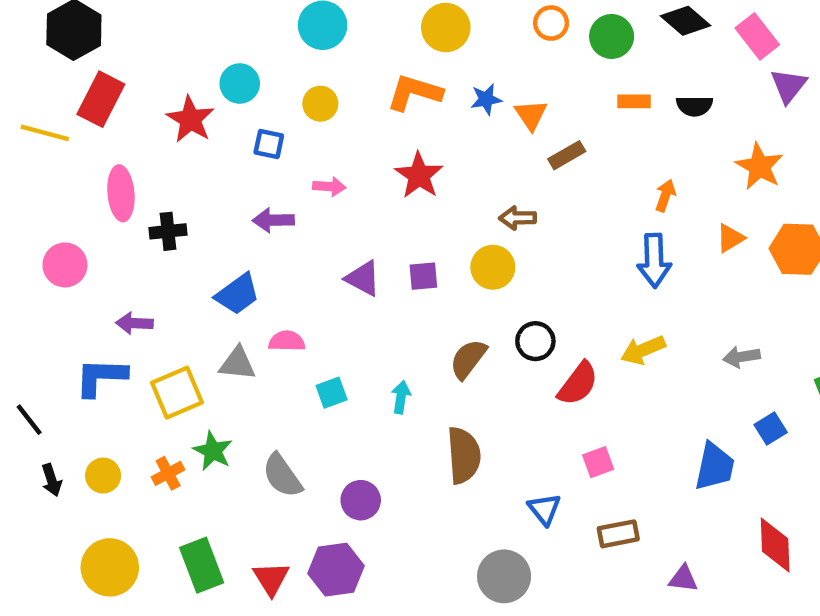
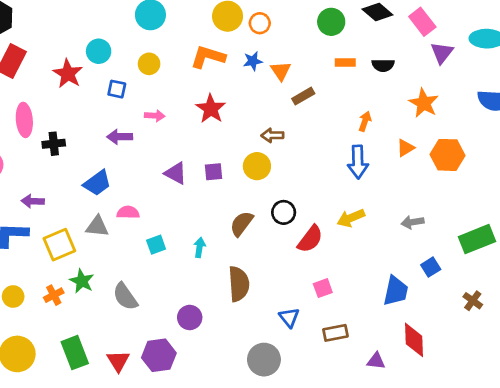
orange circle: (551, 23) -> (260, 23), moved
purple circle: (361, 500) -> (190, 318), moved
red diamond: (775, 545) -> (414, 340), moved

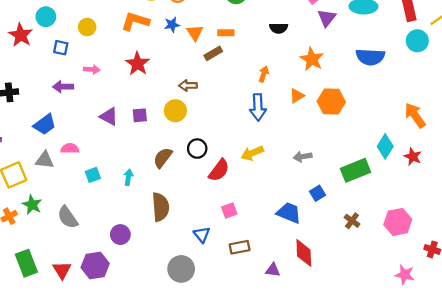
orange rectangle: (345, 62) -> (226, 33), moved
blue trapezoid: (396, 291) -> (289, 213), turned -80

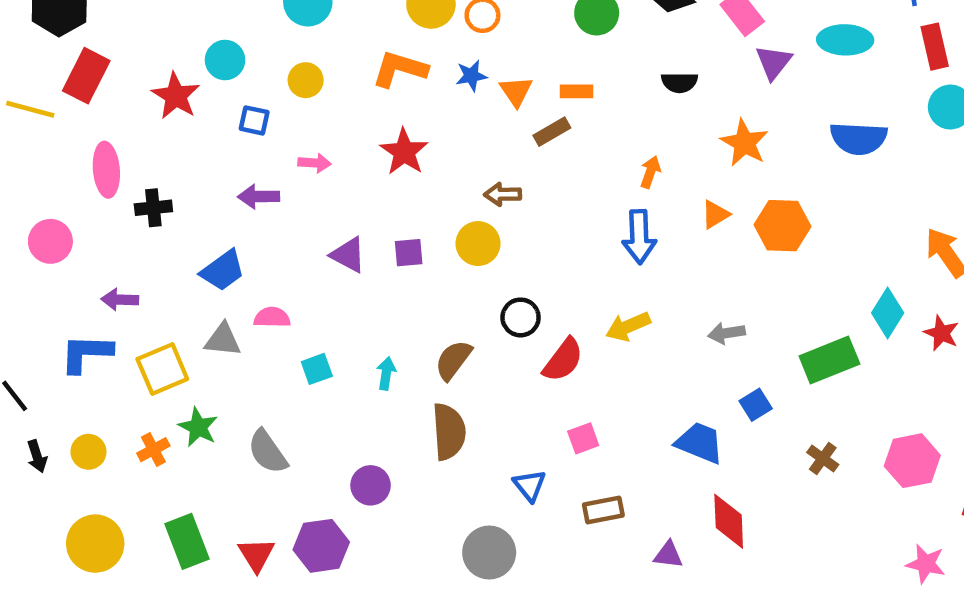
brown semicircle: (163, 158) -> (453, 360), moved

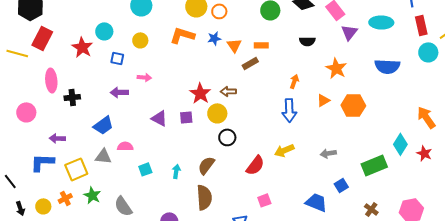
red star: (404, 152) -> (200, 93), moved
black circle: (521, 317) -> (227, 137), moved
orange cross: (153, 450) -> (65, 198), moved

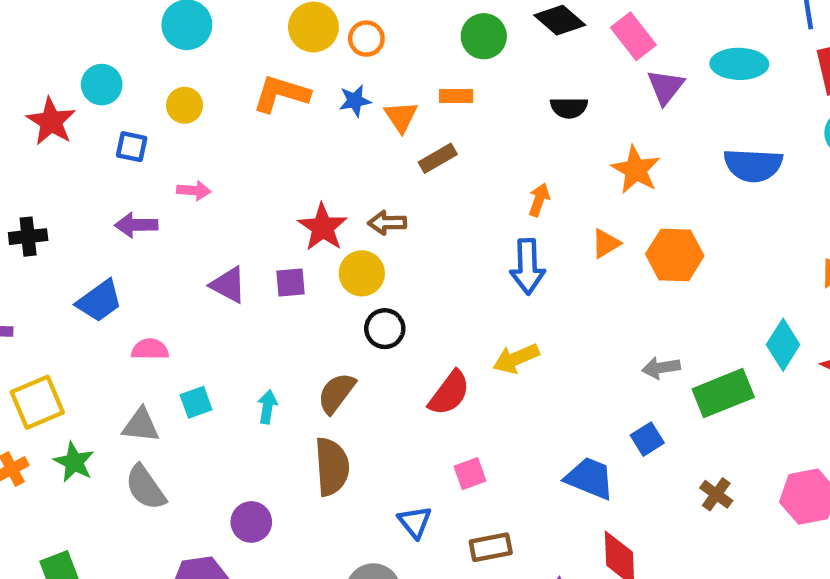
orange rectangle: (261, 45) -> (456, 96), moved
gray arrow: (328, 153) -> (661, 368), moved
gray triangle: (103, 156) -> (141, 425), moved

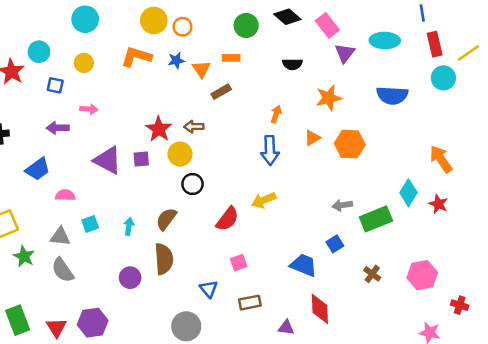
orange star: (636, 170) -> (329, 98), turned 30
purple triangle: (228, 285) -> (108, 160), size x1.4
purple circle: (251, 522) -> (130, 278), moved

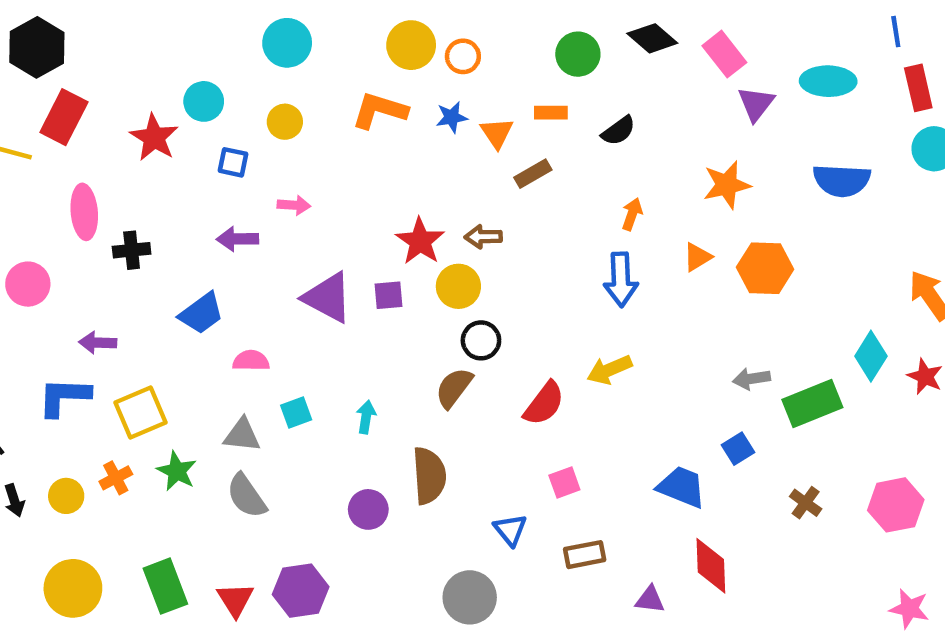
black semicircle: (292, 64) -> (618, 131), moved, turned -36
brown semicircle: (166, 219) -> (454, 388), moved

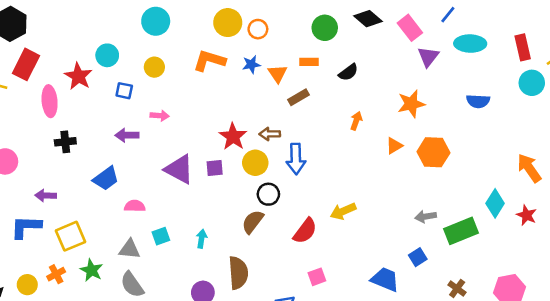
blue line: (896, 32) -> (448, 15), moved, turned 48
blue semicircle: (842, 180) -> (478, 101), size x0.7
pink ellipse: (84, 212) -> (50, 101), moved
blue arrow: (621, 280) -> (296, 159), moved

